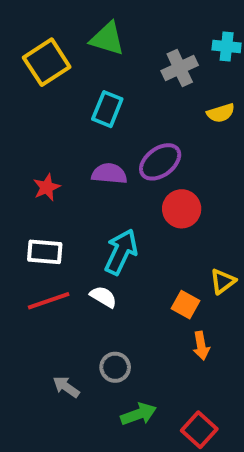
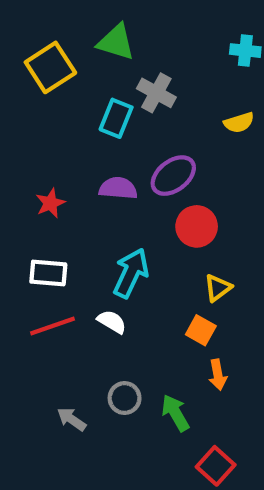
gray cross: (180, 68) -> (156, 93), moved, turned -36
yellow triangle: (223, 281) -> (218, 288), moved
green arrow: (139, 414) -> (175, 413), moved, turned -100

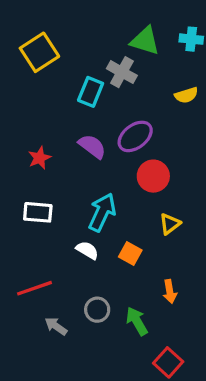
green triangle: (116, 42) -> (145, 41), moved
purple semicircle: (118, 188) -> (92, 146), turned 32
red line: (53, 326) -> (35, 288), moved
orange square: (201, 330) -> (130, 254), moved

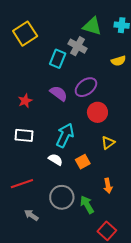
orange square: (130, 254) -> (83, 162), turned 32
gray circle: (97, 310) -> (62, 197), size x1.5
gray arrow: (56, 326) -> (31, 215), moved

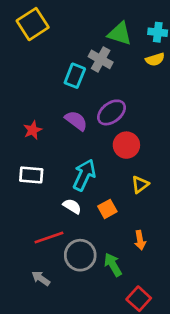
yellow square: (25, 34) -> (33, 24), moved
yellow semicircle: (118, 61) -> (155, 59), moved
red line: (22, 184) -> (49, 238), moved

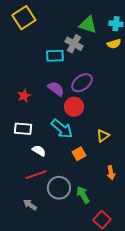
cyan rectangle: (75, 76) -> (55, 56), turned 66
red circle: (126, 145) -> (74, 107), moved
cyan arrow: (84, 175) -> (62, 129), turned 105
white semicircle: (72, 206) -> (39, 151), moved
orange arrow: (140, 240) -> (111, 173), moved

